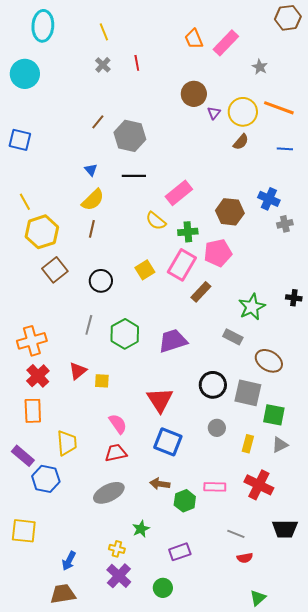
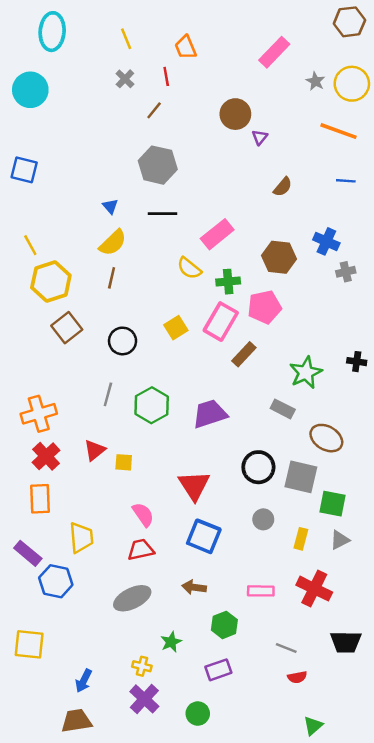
orange trapezoid: (194, 39) -> (186, 47), moved
yellow circle: (243, 112) -> (352, 84), moved
brown line: (98, 122) -> (154, 110), moved
brown semicircle: (241, 142) -> (283, 187), moved
green hexagon: (185, 501) -> (224, 625), moved

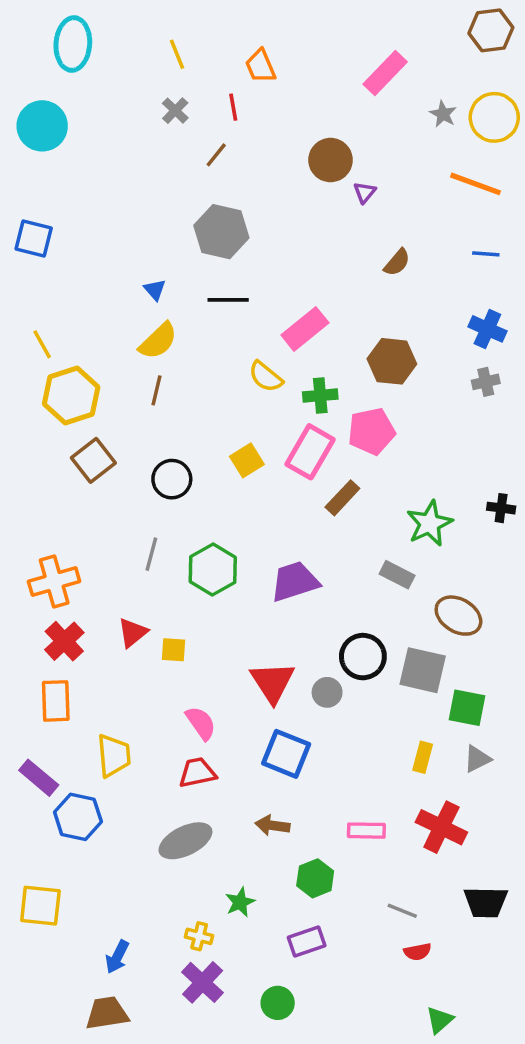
blue cross: (326, 241) -> (487, 329), moved
gray circle: (263, 519) -> (327, 692), moved

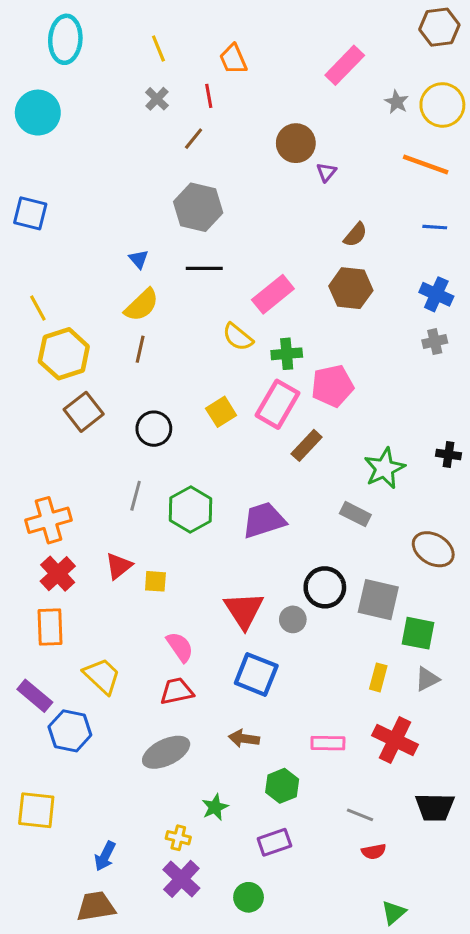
brown hexagon: (392, 361) -> (351, 288), moved
brown ellipse: (458, 616) -> (433, 549), moved
yellow trapezoid: (114, 755) -> (102, 676), turned -42

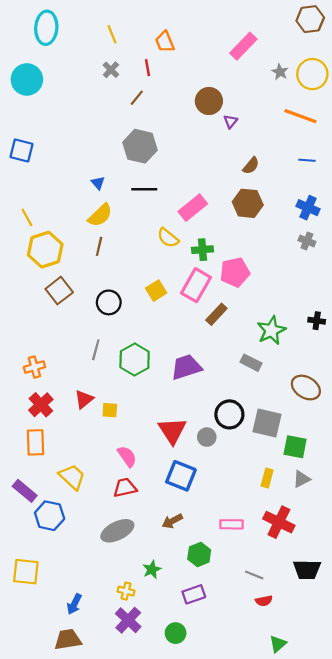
gray cross: (435, 342) -> (307, 241), turned 35
orange cross: (49, 520) -> (34, 367), size x0.7
brown arrow: (244, 739) -> (172, 521), turned -36

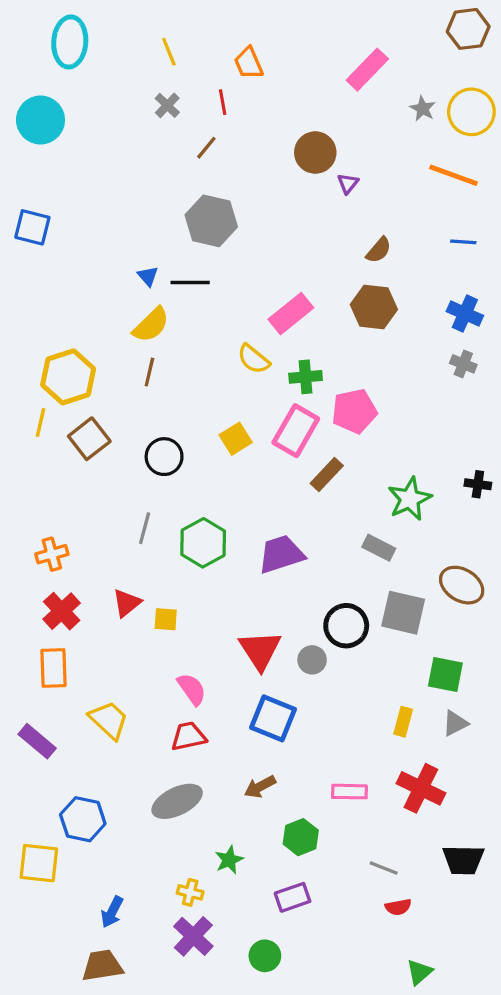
black line: (144, 189) -> (190, 283), moved
yellow line: (27, 217) -> (40, 422), moved, turned 42
gray square: (267, 423) -> (403, 613), moved
blue hexagon: (50, 516) -> (83, 819), moved

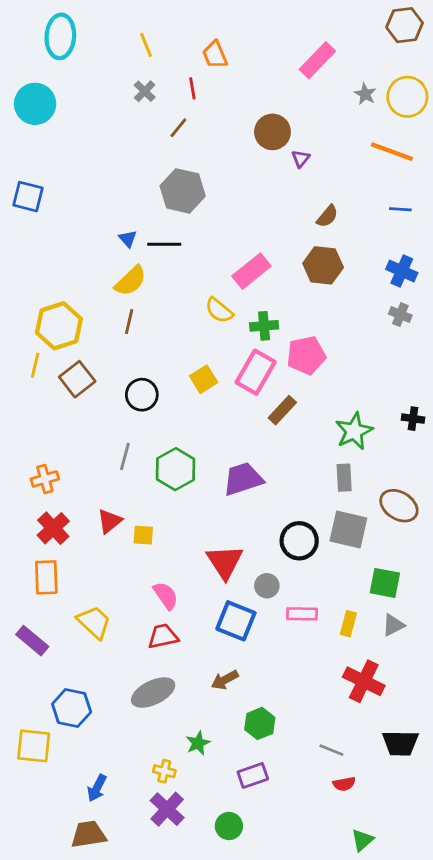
gray rectangle: (379, 548) -> (344, 478), moved, turned 60
gray circle: (312, 660) -> (267, 586), moved
pink rectangle: (349, 792) -> (302, 614), moved

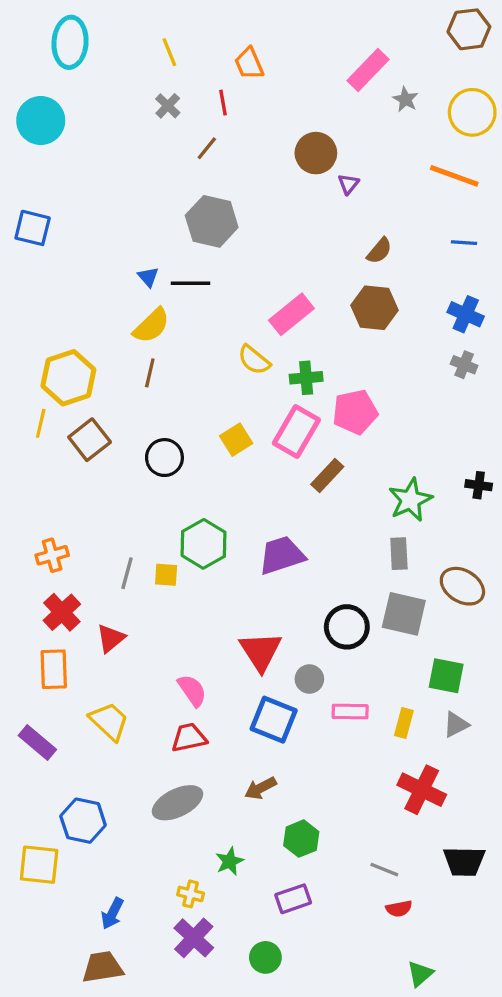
gray star: (365, 94) -> (405, 99), moved
gray line: (125, 456) -> (127, 573), moved
red triangle: (110, 521) -> (111, 638), moved
yellow square: (143, 535) -> (166, 575), moved

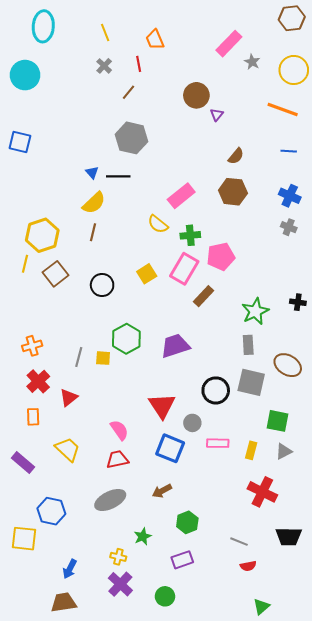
orange rectangle: (54, 669) -> (33, 417), size x0.7

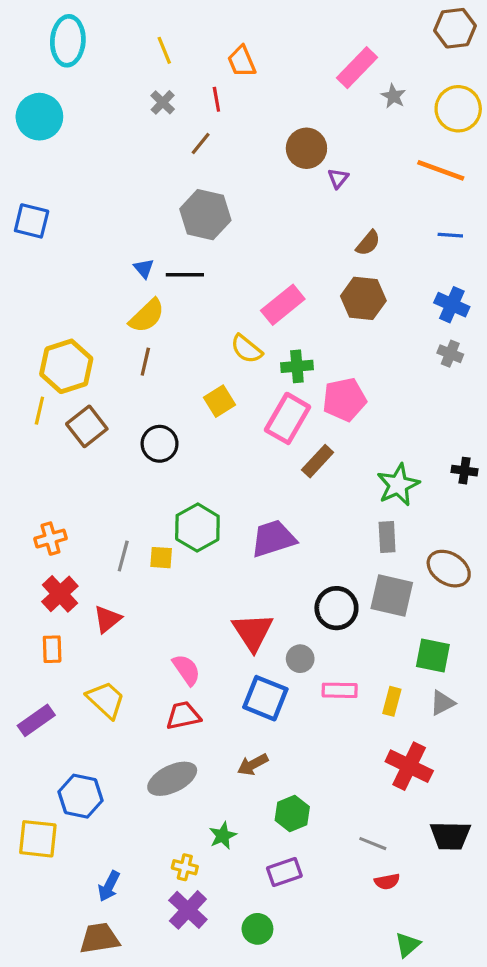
yellow square: (147, 274) -> (220, 401), moved
purple rectangle: (23, 462) -> (36, 720), turned -75

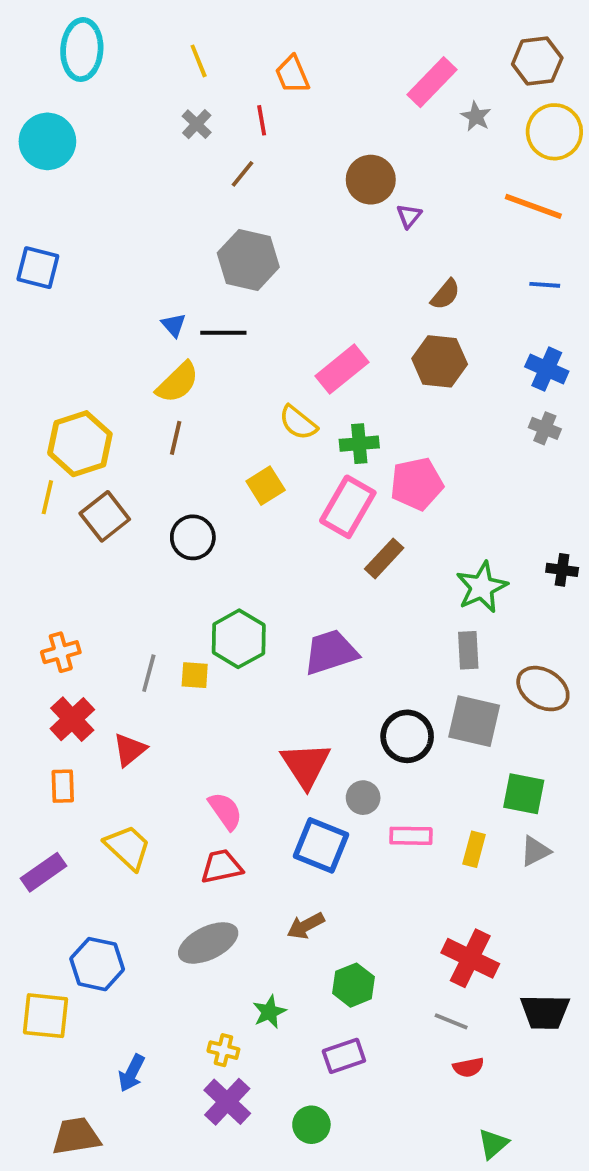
brown hexagon: (455, 28) -> (537, 61), moved
red cross: (409, 766) -> (470, 958), moved
brown trapezoid: (99, 938) -> (76, 1136), moved

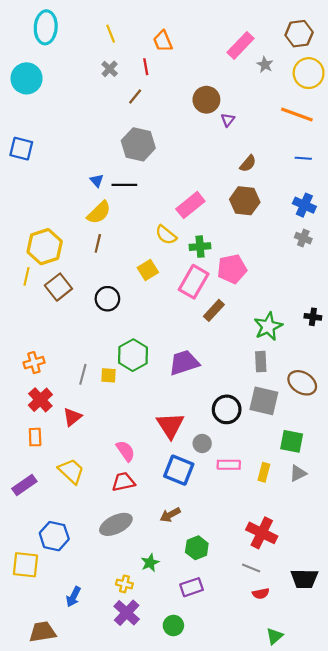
black trapezoid: (545, 1012) -> (304, 579), moved

